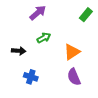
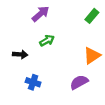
orange triangle: (72, 52) -> (92, 56), moved
purple semicircle: (74, 77) -> (79, 82), turned 84

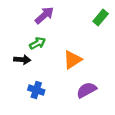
green arrow: (47, 41) -> (37, 43), moved
orange triangle: (92, 56) -> (72, 60), moved

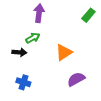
purple arrow: (44, 15) -> (39, 13), turned -42
blue cross: (36, 90) -> (23, 82), moved

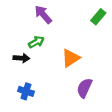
purple arrow: (39, 13) -> (43, 14), turned -48
purple semicircle: (76, 79) -> (84, 88), turned -36

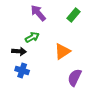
green rectangle: (98, 17) -> (74, 15), moved
blue cross: (26, 91) -> (22, 70), moved

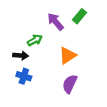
purple arrow: (38, 13) -> (55, 22), moved
purple semicircle: (75, 78) -> (70, 84), moved

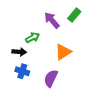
purple semicircle: (70, 84) -> (51, 78), moved

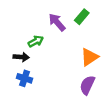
orange triangle: (63, 52) -> (90, 57), moved
purple semicircle: (51, 78) -> (87, 85), moved

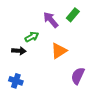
orange triangle: (90, 57) -> (59, 51), moved
blue cross: (25, 78) -> (16, 81), moved

